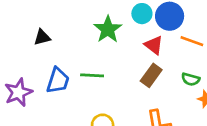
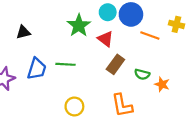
red triangle: (154, 45) -> (105, 39), moved
green semicircle: (191, 79) -> (142, 74), moved

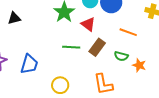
orange line: (150, 35) -> (128, 32), moved
green line: (66, 64) -> (71, 47), moved
blue trapezoid: (37, 69) -> (29, 64), moved

